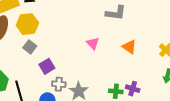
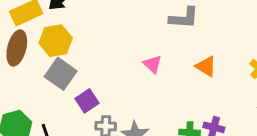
gray square: (30, 47) -> (61, 74), size x1.5

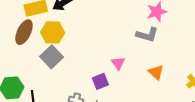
purple square: (87, 101) -> (100, 81), moved

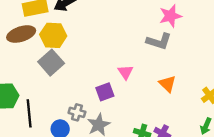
brown ellipse: (24, 32) -> (21, 34), turned 45

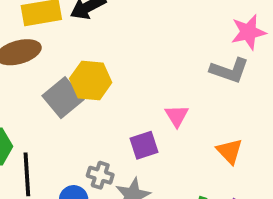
yellow hexagon: (53, 35) -> (91, 81), moved
orange triangle: (167, 84) -> (230, 151), moved

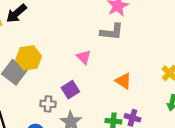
pink triangle: (177, 116) -> (84, 57), moved
gray cross: (100, 175) -> (48, 104), moved

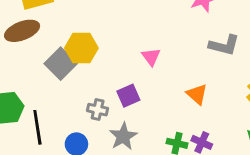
gray L-shape: (112, 32) -> (224, 45), moved

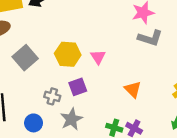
gray L-shape: (224, 45) -> (150, 38), moved
yellow hexagon: (81, 48) -> (68, 54), moved

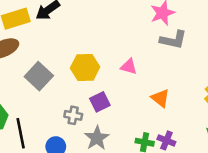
pink triangle: (98, 57) -> (129, 67), moved, turned -35

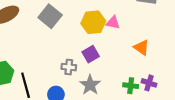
yellow hexagon: (85, 67) -> (93, 22), moved
gray square: (39, 76) -> (50, 16), moved

